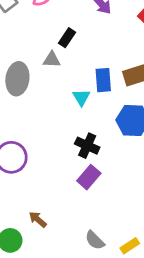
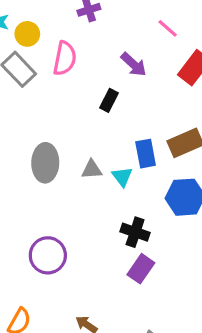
black rectangle: (67, 38) -> (109, 100), moved
gray triangle: (52, 60) -> (92, 169), moved

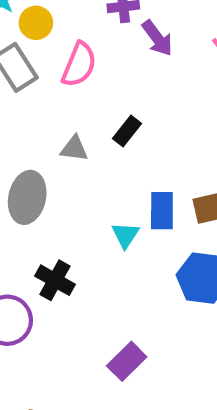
purple arrow: (134, 64) -> (157, 38), moved
gray triangle: (92, 169) -> (74, 149), moved
black cross: (135, 232) -> (55, 280), moved

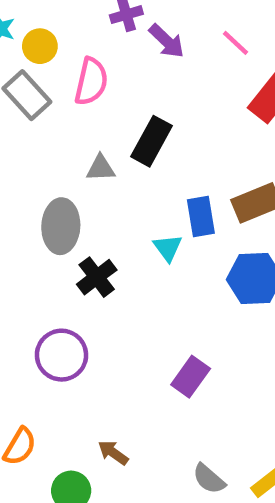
black rectangle: (127, 131) -> (152, 141), size x1.5
black cross: (55, 280) -> (97, 277), moved, turned 33

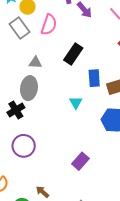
gray triangle: (101, 168) -> (35, 63), moved
blue rectangle: (201, 217) -> (94, 78), moved
black cross: (97, 277) -> (16, 110), moved

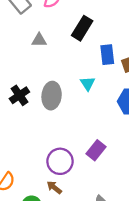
gray ellipse: (29, 88) -> (52, 96), moved
purple circle: (24, 146) -> (60, 161), moved

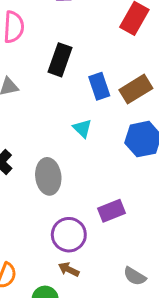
gray ellipse: (52, 96) -> (48, 176), moved
purple rectangle: (96, 150) -> (111, 211), turned 42

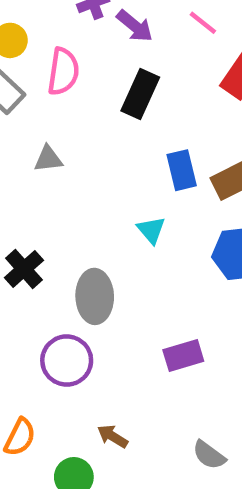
black rectangle: (60, 60) -> (140, 94), moved
purple circle: (69, 235) -> (67, 360), moved

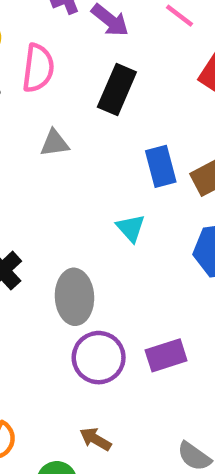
gray triangle: (48, 159) -> (55, 143), moved
purple circle: (67, 360) -> (99, 358), moved

